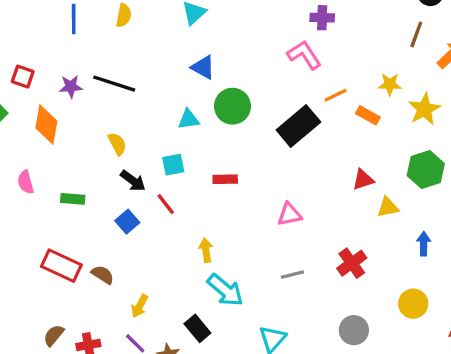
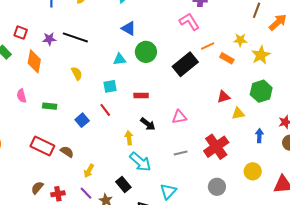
black arrow: (133, 181) -> (148, 124), moved
red cross: (352, 263) -> (216, 147), size x1.4

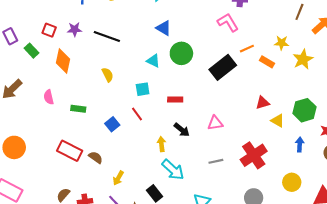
purple star: (49, 39) -> (75, 29), moved
cyan triangle: (120, 59) -> (153, 61), turned 32
green hexagon: (261, 91) -> (305, 110), moved
yellow triangle: (238, 113) -> (278, 121), turned 40

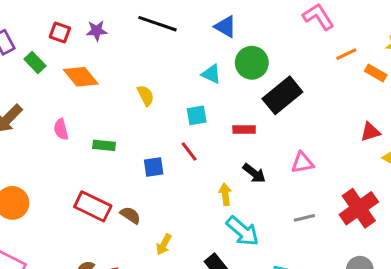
black line: (107, 37) -> (158, 24), moved
orange diamond: (63, 61) -> (81, 77), turned -50
black rectangle: (223, 67) -> (282, 95), moved
blue square: (112, 124) -> (154, 167), turned 32

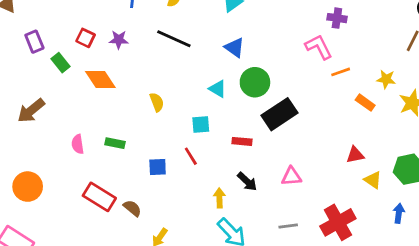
orange line: (346, 54) -> (341, 72), moved
pink semicircle: (61, 129) -> (78, 144), moved

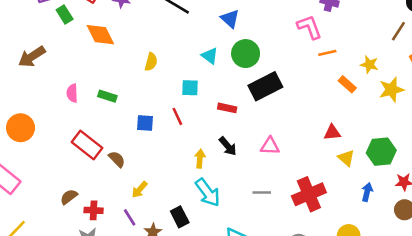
yellow semicircle: (157, 102) -> (151, 62), turned 30

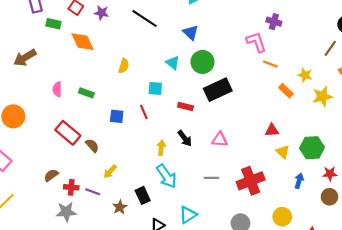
green rectangle: (65, 15) -> (53, 24), turned -48
orange line: (327, 53) -> (270, 64), turned 32
purple line: (130, 217) -> (93, 192), moved, turned -40

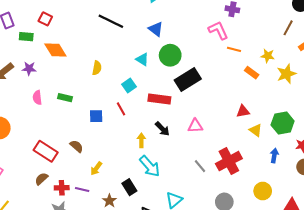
purple star: (101, 13) -> (29, 69), moved
cyan square: (155, 88) -> (129, 86), turned -32
red rectangle: (185, 107) -> (159, 99), size x1.5
red rectangle: (68, 133) -> (46, 151), moved
gray line: (211, 178) -> (200, 166), moved, turned 56

